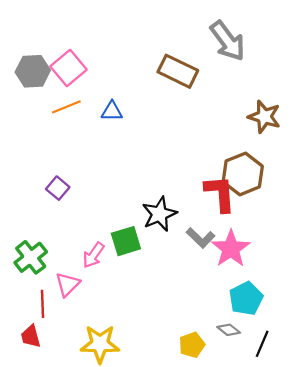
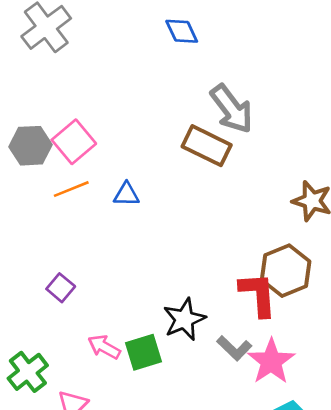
gray arrow: (228, 41) -> (232, 109), moved
pink arrow: (93, 255) -> (104, 347), moved, turned 84

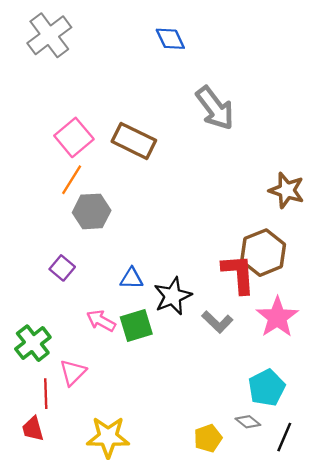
gray hexagon: (30, 146) -> (92, 211), moved
brown rectangle: (207, 146) -> (134, 141), moved
orange line: (71, 189) -> (72, 180), turned -36
blue triangle: (126, 194) -> (132, 278), moved
pink star: (271, 361) -> (277, 317), moved

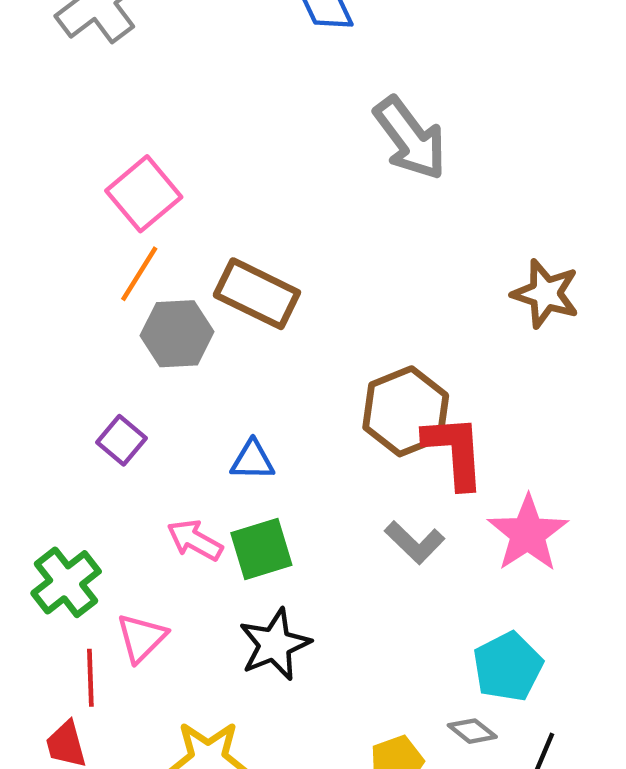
brown rectangle: (134, 141) -> (257, 294), moved
brown hexagon: (263, 253) -> (406, 411), moved
black star: (173, 296) -> (275, 644), moved

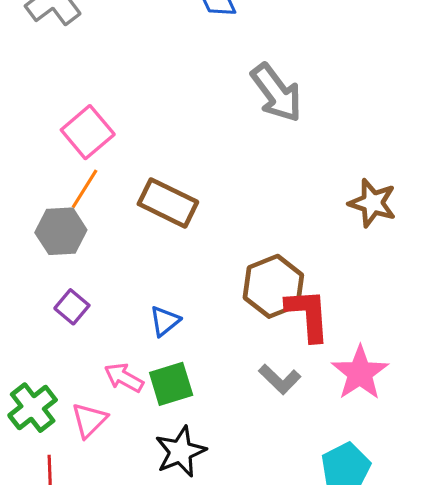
gray hexagon: (177, 334) -> (61, 231), moved
blue triangle: (253, 460) -> (165, 321), turned -40
pink triangle: (142, 638) -> (89, 420), moved

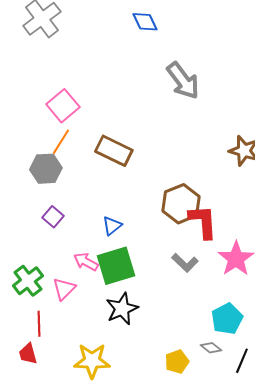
green square: (171, 384) -> (116, 266), size x1.4

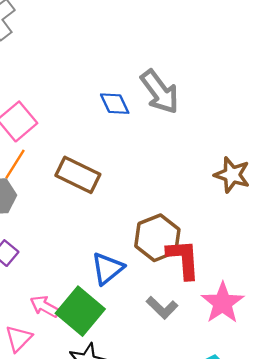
blue diamond: (145, 22) -> (115, 104), moved
blue triangle: (112, 226) -> (108, 269), moved, size x1.4
green square: (116, 266) -> (80, 311), turned -33

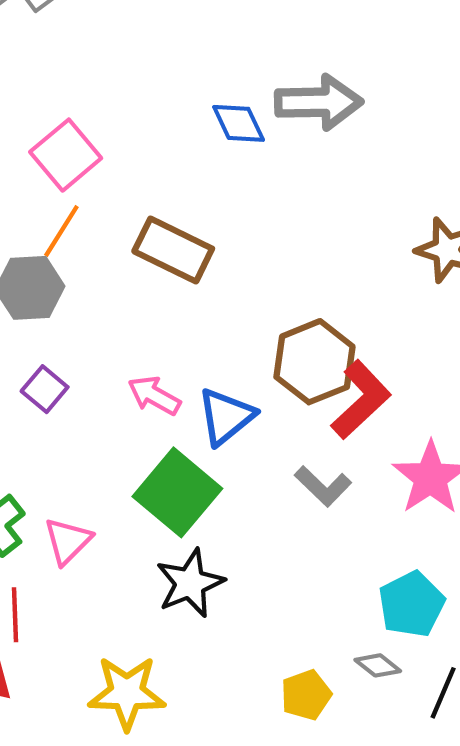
gray arrow: (160, 92) -> (319, 102), turned -54
red L-shape: (183, 259) -> (361, 400), turned 51
pink arrow: (45, 306) -> (154, 395), moved

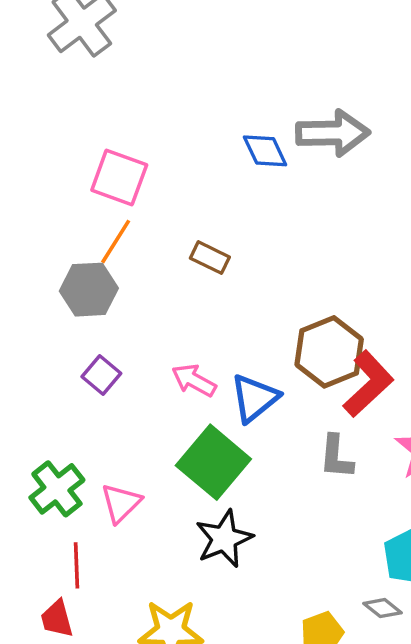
pink square: (66, 155) -> (119, 178), turned -30
brown rectangle: (173, 250) -> (210, 258), size x0.6
gray L-shape: (323, 486) -> (336, 457), turned 51

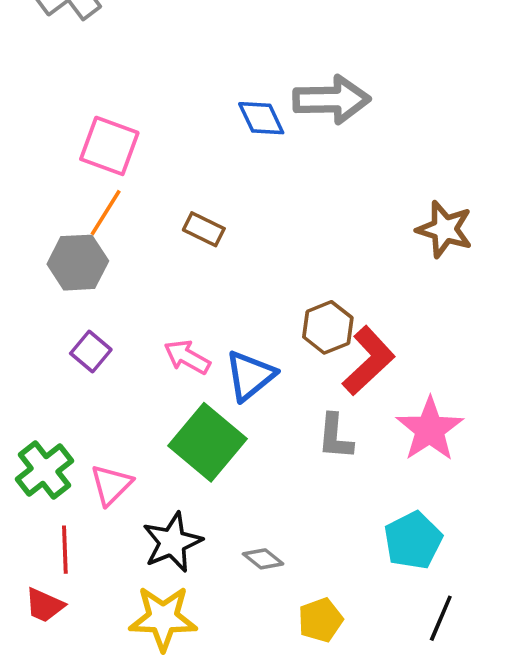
brown hexagon: (329, 352) -> (328, 327), size x0.7
black star: (224, 539) -> (172, 542), moved
gray diamond: (383, 608) -> (263, 559), moved
red trapezoid: (57, 619) -> (45, 605), turned -51

